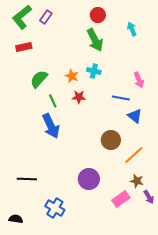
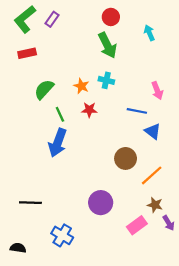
blue arrow: (51, 126) -> (58, 143), turned 45

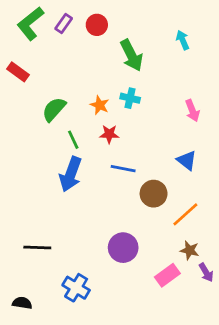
red circle: (111, 17) -> (97, 25), moved
red rectangle: (27, 53) -> (18, 72), moved, turned 48
blue line: (137, 111) -> (123, 169), moved

